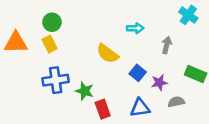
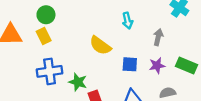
cyan arrow: (135, 28) -> (127, 21), turned 77
blue square: (138, 73) -> (130, 64), turned -35
purple star: (159, 83) -> (157, 66), moved

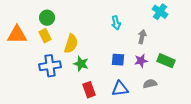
yellow semicircle: (100, 45) -> (71, 44), moved, turned -108
green star: (78, 82) -> (81, 64), moved

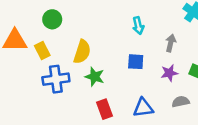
yellow rectangle: (45, 36) -> (42, 50), moved
blue square: (118, 60) -> (136, 62), moved

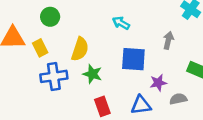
cyan arrow: (138, 26) -> (121, 23), moved, turned 133
blue square: (136, 62) -> (133, 59), size x1.5
purple star: (169, 73) -> (158, 83), moved

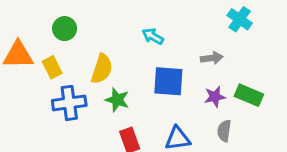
gray arrow: (168, 40) -> (212, 58), turned 70
purple star: (158, 83) -> (215, 97), moved
gray semicircle: (178, 99) -> (224, 131), turned -70

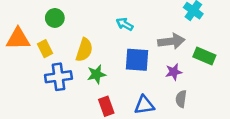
gray arrow: (212, 58) -> (171, 41), size x1.5
green rectangle: (249, 95) -> (204, 56), moved
green star: (117, 100) -> (96, 74), turned -30

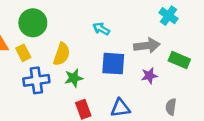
green circle: (55, 18) -> (33, 23), size x1.5
gray semicircle: (181, 99) -> (171, 107), moved

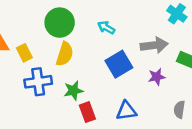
green circle: (33, 23) -> (60, 23), moved
blue square: (113, 64) -> (119, 64), turned -35
green star: (74, 78) -> (73, 91), moved

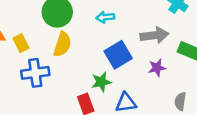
cyan arrow: (106, 28) -> (105, 17), turned -36
green star: (73, 91) -> (101, 82), moved

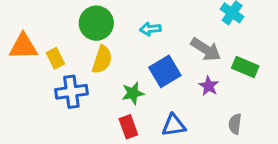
gray arrow: (154, 35) -> (206, 49), turned 40
purple star: (157, 68) -> (209, 86), turned -30
green star: (101, 82) -> (133, 93), moved

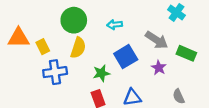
gray semicircle: (235, 124) -> (179, 96), turned -32

